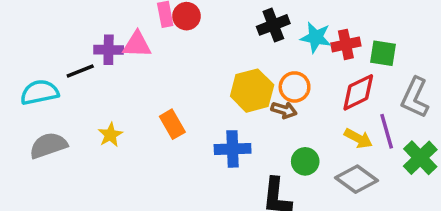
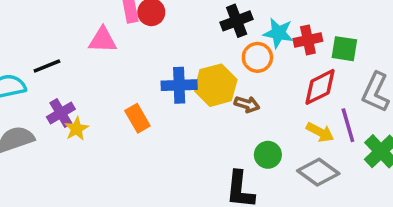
purple cross: (109, 50) -> (61, 113), moved, turned -32
orange circle: (295, 87) -> (257, 57), moved
blue cross: (233, 149) -> (179, 85), moved

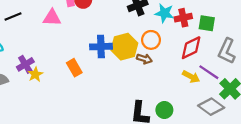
orange circle: (257, 57) -> (151, 40), moved
black line: (47, 66) -> (13, 17), moved
purple line: (348, 125) -> (209, 72), turned -40
green circle: (268, 155) -> (164, 110), moved
gray diamond: (318, 172) -> (211, 107), moved

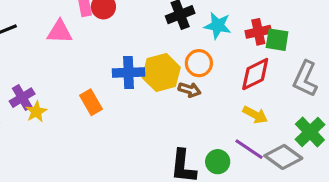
red cross: (183, 18) -> (258, 32), moved
purple line: (209, 72) -> (249, 149), moved

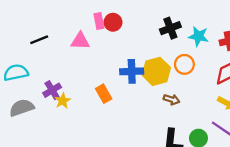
brown arrow: (189, 90) -> (172, 100), moved

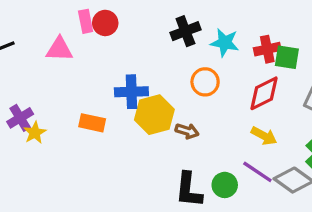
yellow hexagon: (156, 71) -> (154, 115), moved
orange rectangle: (104, 94) -> (92, 123), turned -48

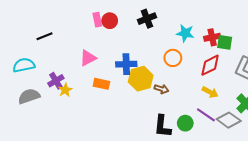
black cross: (185, 31) -> (147, 19), moved
pink triangle: (59, 49) -> (88, 58), moved, turned -30

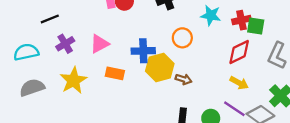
orange circle: (173, 58) -> (182, 38), moved
purple cross: (56, 81) -> (65, 44), moved
yellow star: (65, 90) -> (73, 80), size x1.6

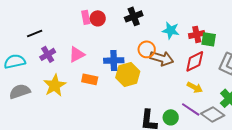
brown arrow: (184, 79) -> (162, 58), moved, size x1.6

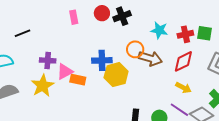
red circle: (98, 18) -> (102, 13), moved
green square: (209, 39) -> (205, 33), moved
purple cross: (48, 54) -> (48, 60), moved, turned 35
pink triangle: (77, 54) -> (65, 72), moved

